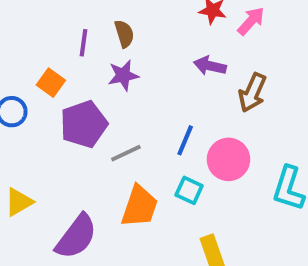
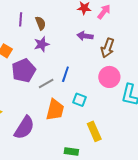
purple line: (83, 43) -> (21, 19), moved
blue line: (185, 140) -> (65, 74), moved
pink circle: (228, 159) -> (109, 77), moved

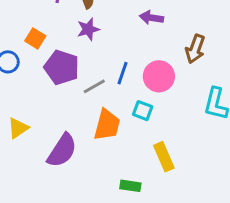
brown arrow: (108, 48) -> (195, 49), moved
purple pentagon: (24, 71) -> (62, 67), turned -30
pink circle: (109, 77) -> (159, 76), moved

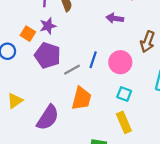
purple star: (88, 29) -> (48, 26), moved
cyan square: (143, 111) -> (124, 94), moved

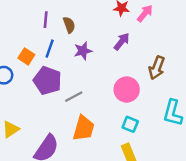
purple arrow: (115, 18) -> (122, 42), turned 119
purple star: (48, 26) -> (83, 51), moved
blue line: (93, 60) -> (50, 49), moved

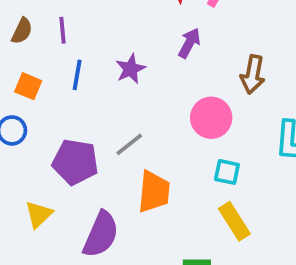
brown semicircle: (69, 25) -> (22, 31), moved, turned 56
orange square: (26, 56) -> (28, 86), moved
purple pentagon: (47, 81) -> (75, 162), moved

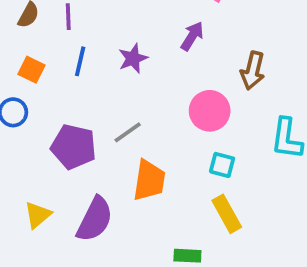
yellow triangle: (39, 214) -> (38, 215), moved

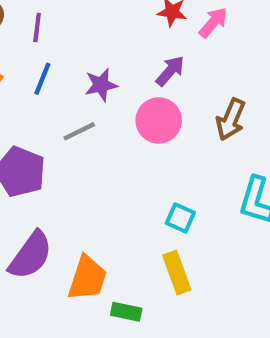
pink circle: (210, 111) -> (159, 120), moved
gray line: (128, 132) -> (79, 131), moved
orange trapezoid: (149, 180) -> (87, 278), moved

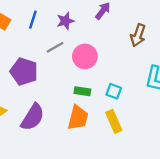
pink circle: (159, 120) -> (85, 56), moved
orange trapezoid: (87, 278) -> (78, 118), moved
green rectangle: (126, 312) -> (82, 91), moved

